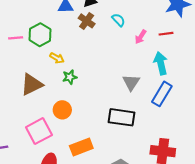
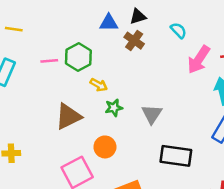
cyan semicircle: (118, 20) -> (178, 30), moved
pink arrow: (141, 37) -> (199, 60), size x1.6
gray triangle: (131, 82) -> (152, 114), moved

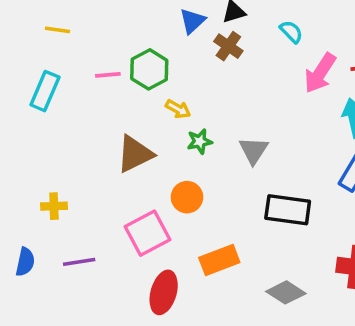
blue triangle: (109, 23) -> (192, 21), turned -42

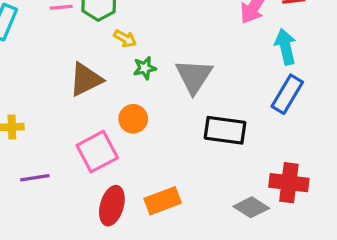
gray triangle: (254, 150) -> (194, 76), size x1.4
orange rectangle: (219, 260) -> (163, 201), moved
gray diamond: (286, 292) -> (251, 207), moved

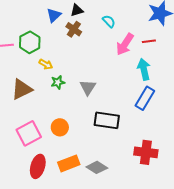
gray triangle: (194, 76) -> (88, 87), size x0.7
orange circle: (133, 119) -> (60, 127), moved
gray diamond: (251, 207) -> (97, 167), moved

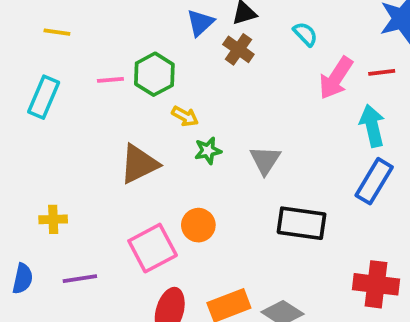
orange circle: (60, 127) -> (198, 225), moved

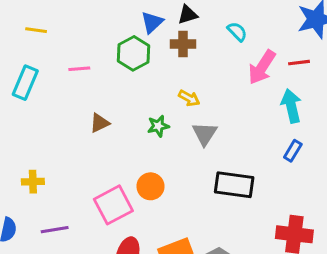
brown cross: (238, 49) -> (183, 44), turned -35
green hexagon: (154, 74) -> (133, 53), moved
yellow arrow: (185, 116) -> (189, 98), moved
brown triangle: (139, 164) -> (99, 123), moved, size x0.6
blue rectangle: (374, 181) -> (293, 151), size x0.6

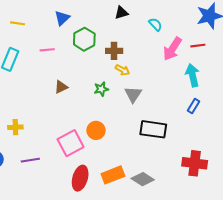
blue triangle: (152, 22) -> (62, 18), moved
brown cross: (183, 44) -> (114, 51), moved

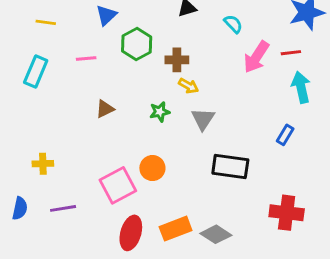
cyan arrow: (192, 75) -> (301, 87), moved

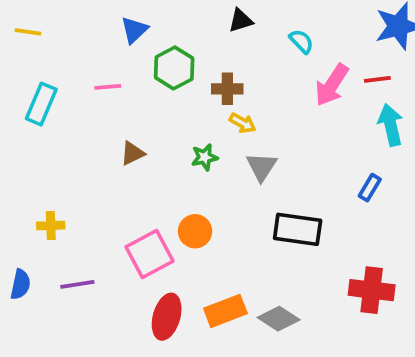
yellow line: (46, 22) -> (28, 32), moved

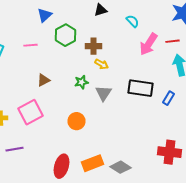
gray triangle: (262, 167) -> (104, 93), moved
black rectangle: (298, 229) -> (140, 88), moved
pink square: (149, 254) -> (30, 112), moved

